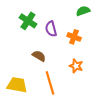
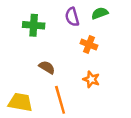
green cross: (28, 21) -> (34, 25), turned -30
purple semicircle: (51, 29) -> (72, 17), moved

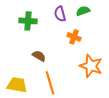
orange star: (91, 79) -> (91, 66), moved, size x1.6

